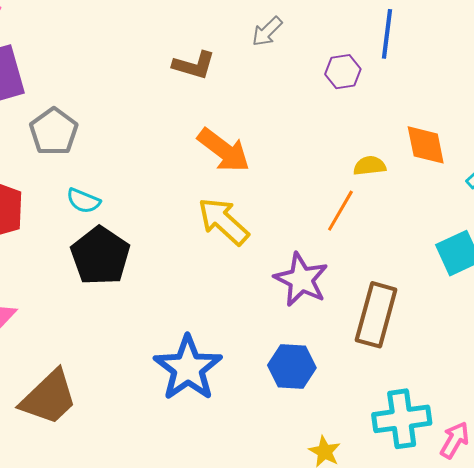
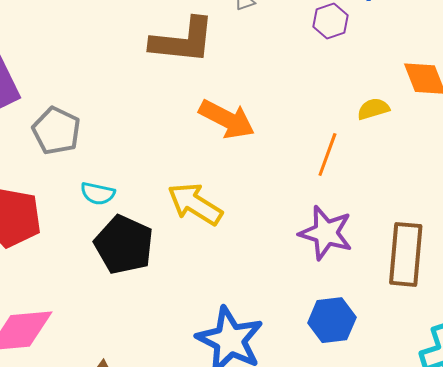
brown L-shape: (194, 65) -> (183, 41), size x1.6
orange line: (340, 211) -> (327, 154), moved
yellow arrow: (223, 221) -> (195, 204), moved

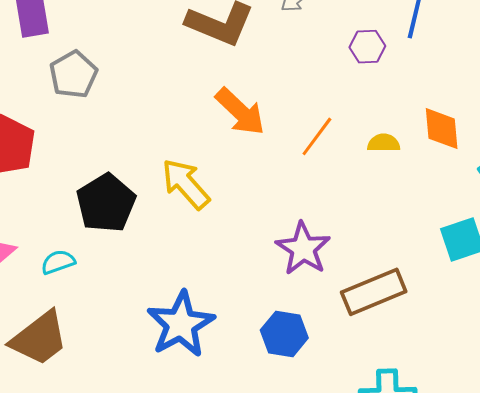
orange line: (327, 154) -> (317, 136), moved
cyan semicircle: (98, 194) -> (58, 262), moved, turned 132
brown rectangle: (406, 254) -> (374, 292), turned 46

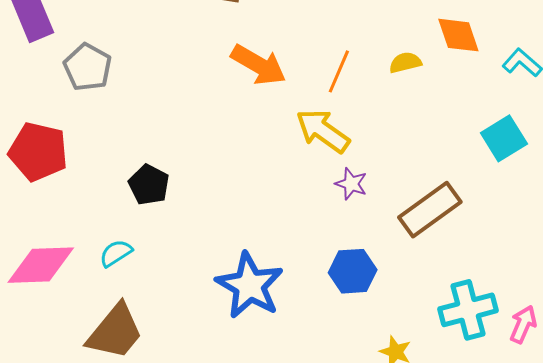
yellow arrow: (186, 184) -> (323, 131), moved
black pentagon: (106, 203) -> (149, 185), size x0.7
purple star: (303, 249) -> (351, 184), size x0.6

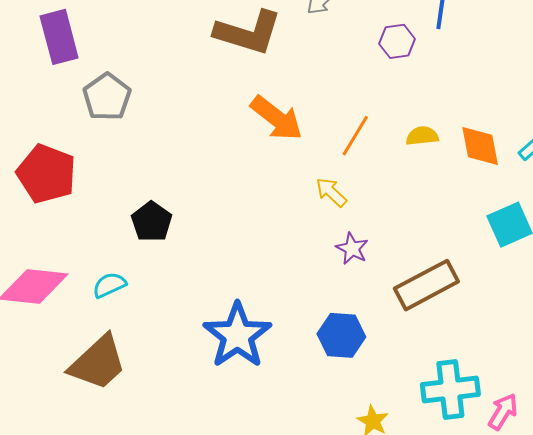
orange diamond: (458, 35) -> (480, 146), moved
yellow arrow: (323, 131) -> (331, 192), size x0.6

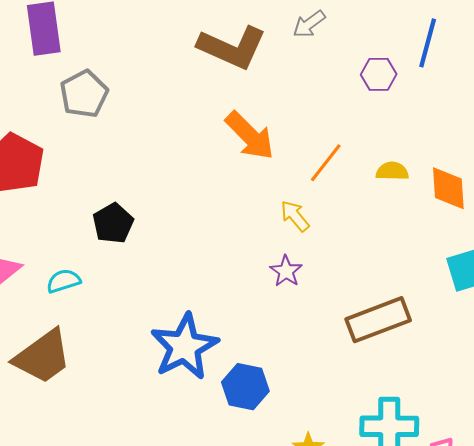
purple star: (352, 249) -> (286, 271), moved
blue hexagon: (341, 335) -> (245, 387), moved

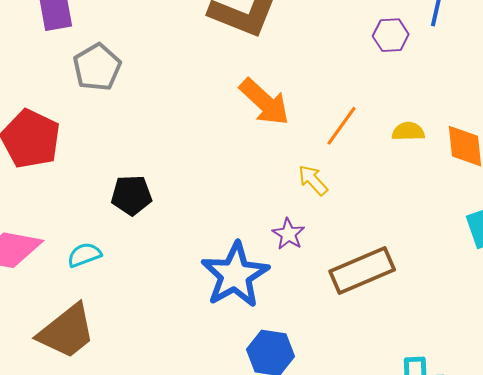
black pentagon: (113, 223) -> (132, 195), turned 30
purple star: (286, 271) -> (288, 234), moved
brown rectangle: (378, 320) -> (362, 270), moved
blue star: (184, 347) -> (235, 275), moved

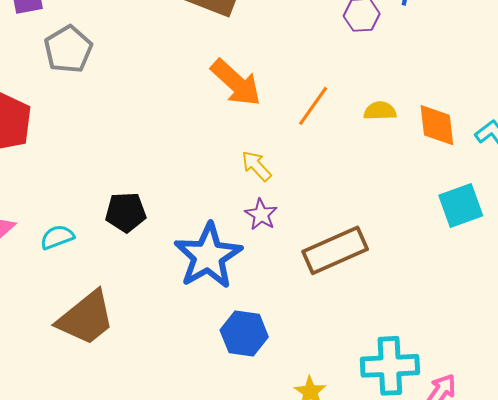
yellow arrow: (313, 180) -> (256, 166), moved
black pentagon: (132, 195) -> (126, 212), moved
brown trapezoid: (67, 331) -> (86, 318), moved

